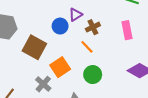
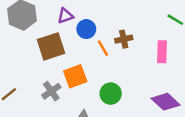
purple triangle: (75, 15) -> (65, 16), moved
brown square: (34, 47) -> (51, 46), turned 30
orange line: (87, 47) -> (103, 48), moved

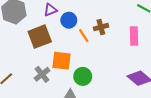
orange square: (75, 76) -> (62, 61), turned 30
green circle: (111, 94) -> (83, 76), moved

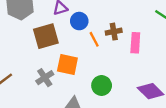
pink rectangle: (134, 36) -> (135, 43), moved
green circle: (83, 76) -> (102, 85), moved

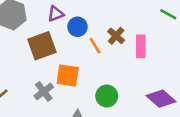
brown cross: (114, 32) -> (116, 36), turned -35

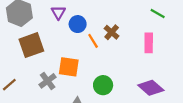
purple triangle: (56, 14) -> (58, 13), turned -40
brown square: (42, 46) -> (31, 45), moved
pink rectangle: (141, 46) -> (149, 43), moved

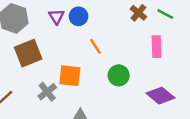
blue circle: (78, 24) -> (79, 16), moved
brown cross: (112, 32) -> (138, 13), moved
green circle: (103, 85) -> (119, 75), moved

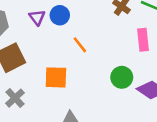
green circle: (119, 75) -> (122, 77), moved
gray cross: (47, 92) -> (15, 98), moved

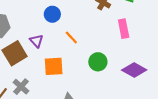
purple triangle: (37, 17) -> (37, 41), moved
green circle: (122, 77) -> (98, 62), moved

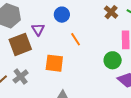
purple triangle: (37, 41) -> (38, 29), moved
green circle: (98, 62) -> (113, 60), moved

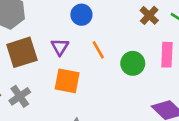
purple triangle: (38, 29) -> (60, 47), moved
green circle: (113, 60) -> (133, 63), moved

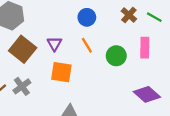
blue circle: (81, 15) -> (87, 17), moved
brown square: (22, 52) -> (23, 49), turned -32

